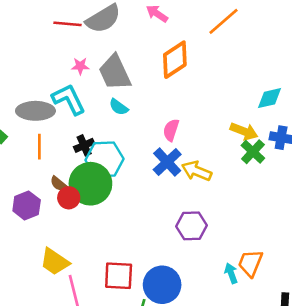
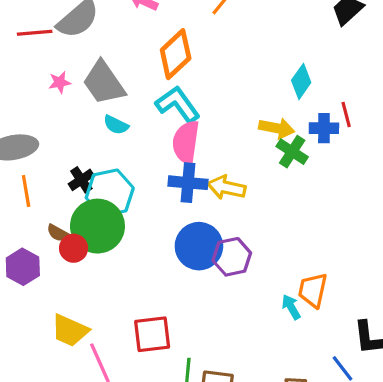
cyan diamond: (270, 98) -> (301, 81), turned -32
cyan L-shape: (69, 99) -> (178, 104), moved
pink semicircle: (171, 130) -> (186, 142), size x1.5
blue cross: (167, 162) -> (188, 183), turned -32
blue circle: (162, 285) -> (199, 246), moved

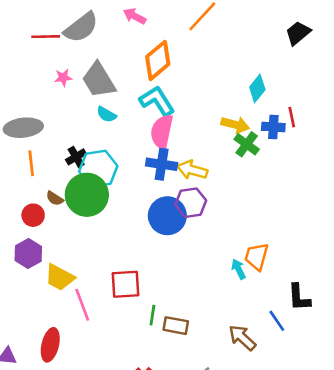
red circle: (74, 248) -> (33, 215), moved
purple hexagon: (232, 257) -> (191, 203), moved
purple hexagon: (23, 267) -> (28, 253), moved

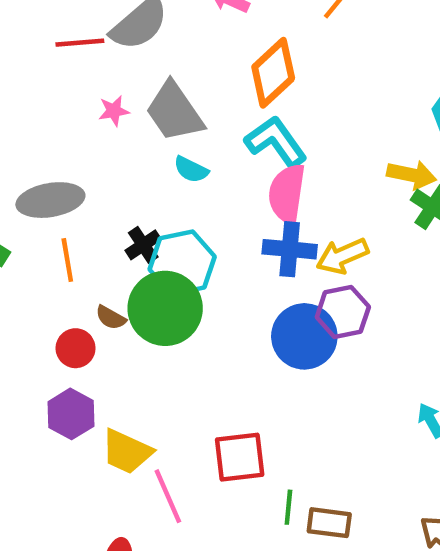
yellow arrow: (192, 170) -> (342, 256), turned -36

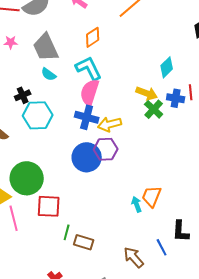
orange diamond: (273, 73) -> (93, 37), size x0.7
pink star: (114, 111) -> (11, 42), moved
black cross: (143, 245) -> (23, 95), moved
green circle: (165, 308) -> (27, 178), moved

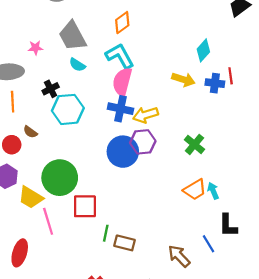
pink star: (11, 42) -> (35, 48), moved
green cross: (154, 109) -> (194, 144), moved
orange trapezoid: (152, 196) -> (195, 190), turned -140
cyan arrow: (137, 204) -> (213, 191), moved

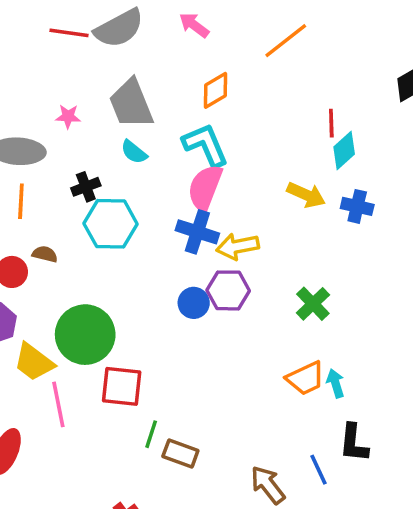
red line: (231, 76) -> (331, 123), moved
brown semicircle: (30, 132) -> (45, 254), turned 152
blue circle: (123, 152) -> (194, 303), size x0.6

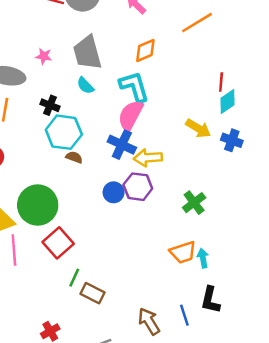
black cross: (86, 187) -> (50, 105), turned 36
brown semicircle: (45, 254) -> (74, 157), moved
red square: (122, 386) -> (58, 243), turned 36

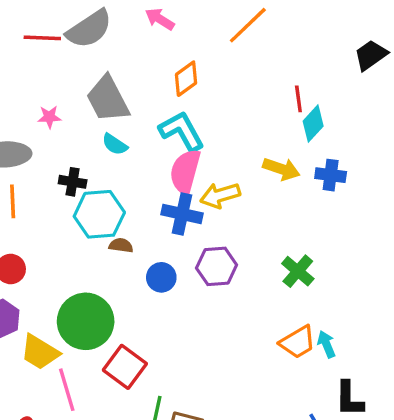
yellow arrow: (148, 158) -> (220, 195), moved
blue circle: (114, 192) -> (161, 277), moved

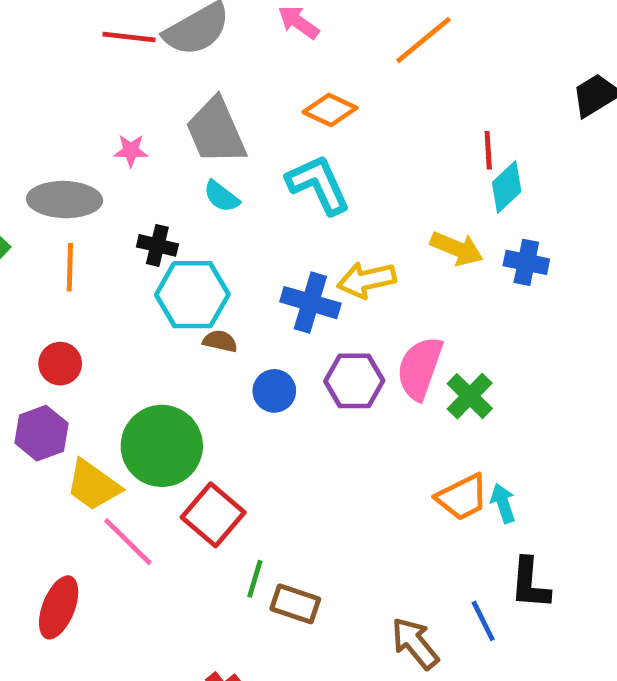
orange diamond: (186, 79) -> (330, 110), turned 57
pink semicircle: (185, 172) -> (420, 368), moved
pink line: (67, 390) -> (128, 542), turned -33

